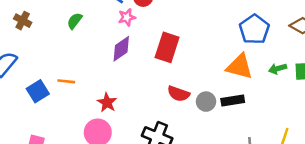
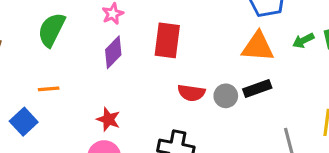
green semicircle: (75, 21) -> (51, 30), size x1.6
orange line: (66, 81) -> (49, 89), moved

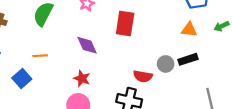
orange triangle: (258, 47) -> (189, 30), size x0.7
purple diamond: (113, 52) -> (87, 45), moved, turned -70
red semicircle: (191, 93) -> (143, 76), moved

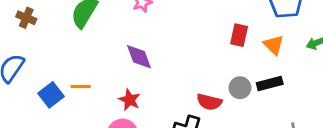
red rectangle: (125, 24) -> (239, 35), moved, size x0.7
orange triangle: (189, 30) -> (274, 45), turned 35
orange line: (40, 56) -> (81, 86), moved

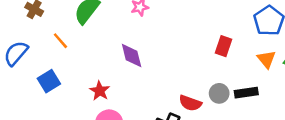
orange triangle: (274, 45) -> (266, 59), moved
orange line: (81, 86) -> (60, 41), moved, turned 42
red star: (130, 100) -> (100, 91), moved

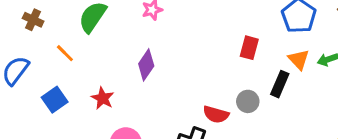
purple diamond: (132, 56) -> (146, 65), turned 52
red star: (100, 91) -> (103, 98), moved
black rectangle: (246, 93) -> (280, 84), moved, turned -55

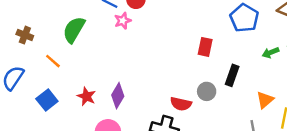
orange triangle: (299, 59) -> (265, 100), moved, turned 36
purple diamond: (146, 65) -> (118, 96), moved

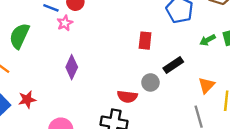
black rectangle: (232, 75) -> (173, 65), turned 42
red star: (86, 96) -> (27, 99), moved, turned -30
purple diamond: (118, 96) -> (72, 67), moved

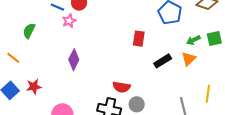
green semicircle: (19, 36) -> (29, 31), size x0.7
gray circle: (150, 82) -> (137, 104), moved
orange triangle: (206, 85) -> (189, 59), moved

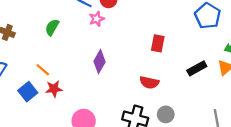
red rectangle: (139, 39) -> (158, 43), moved
orange line: (13, 58) -> (43, 70), moved
red semicircle: (121, 87) -> (149, 82), moved

